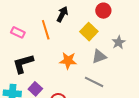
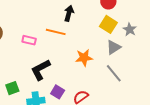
orange line: (46, 30) -> (56, 32), turned -48
yellow square: (89, 32) -> (108, 24), moved
gray line: (94, 82) -> (114, 73), turned 36

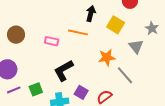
yellow square: (108, 24) -> (116, 25), moved
gray triangle: (114, 47) -> (136, 46), turned -35
gray line: (114, 73) -> (125, 75), moved

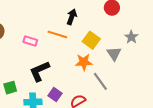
yellow square: (116, 25) -> (91, 40), moved

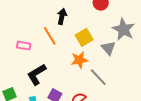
orange line: (57, 34) -> (50, 36), turned 48
gray star: (131, 37) -> (124, 29), size x1.6
yellow square: (91, 40) -> (84, 37), turned 30

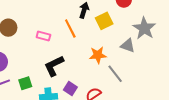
yellow square: (84, 37) -> (104, 21), moved
gray triangle: (108, 48) -> (128, 46), turned -35

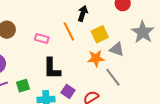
yellow square: (104, 21) -> (100, 34), moved
gray triangle: (128, 46) -> (117, 49), moved
black L-shape: (54, 66) -> (52, 68), turned -65

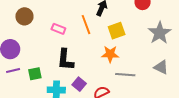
gray triangle: (117, 49) -> (161, 67), moved
gray line: (113, 77) -> (125, 75), turned -54

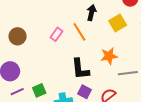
pink rectangle: (58, 29) -> (57, 34), moved, turned -64
yellow square: (117, 31) -> (118, 23), moved
black L-shape: (65, 60) -> (80, 69), moved

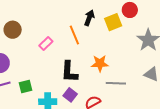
yellow square: (118, 23) -> (113, 22), moved
pink rectangle: (57, 34) -> (46, 43), moved

